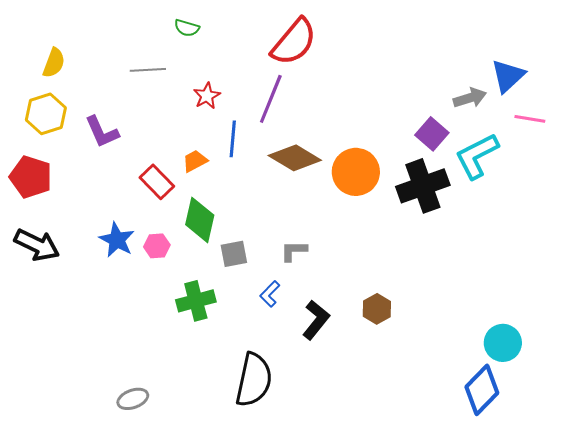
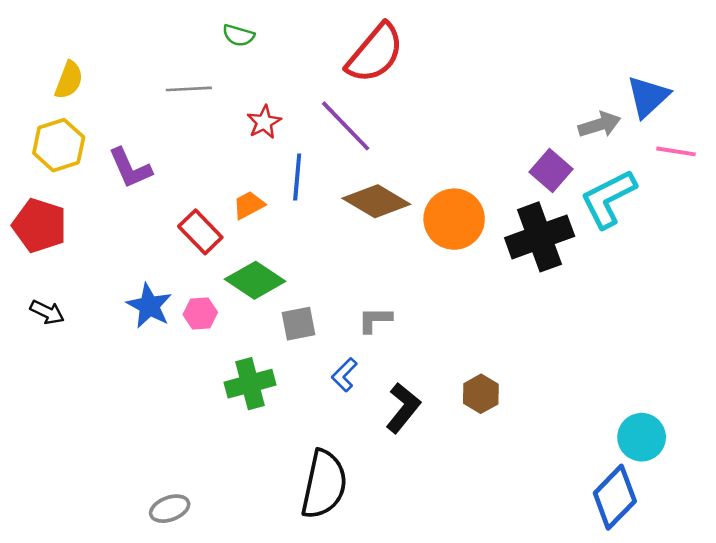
purple line: (271, 99) -> (346, 126), turned -66
green diamond: (200, 220) -> (255, 280), turned -69
black arrow: (37, 245) -> (47, 312), size x0.6

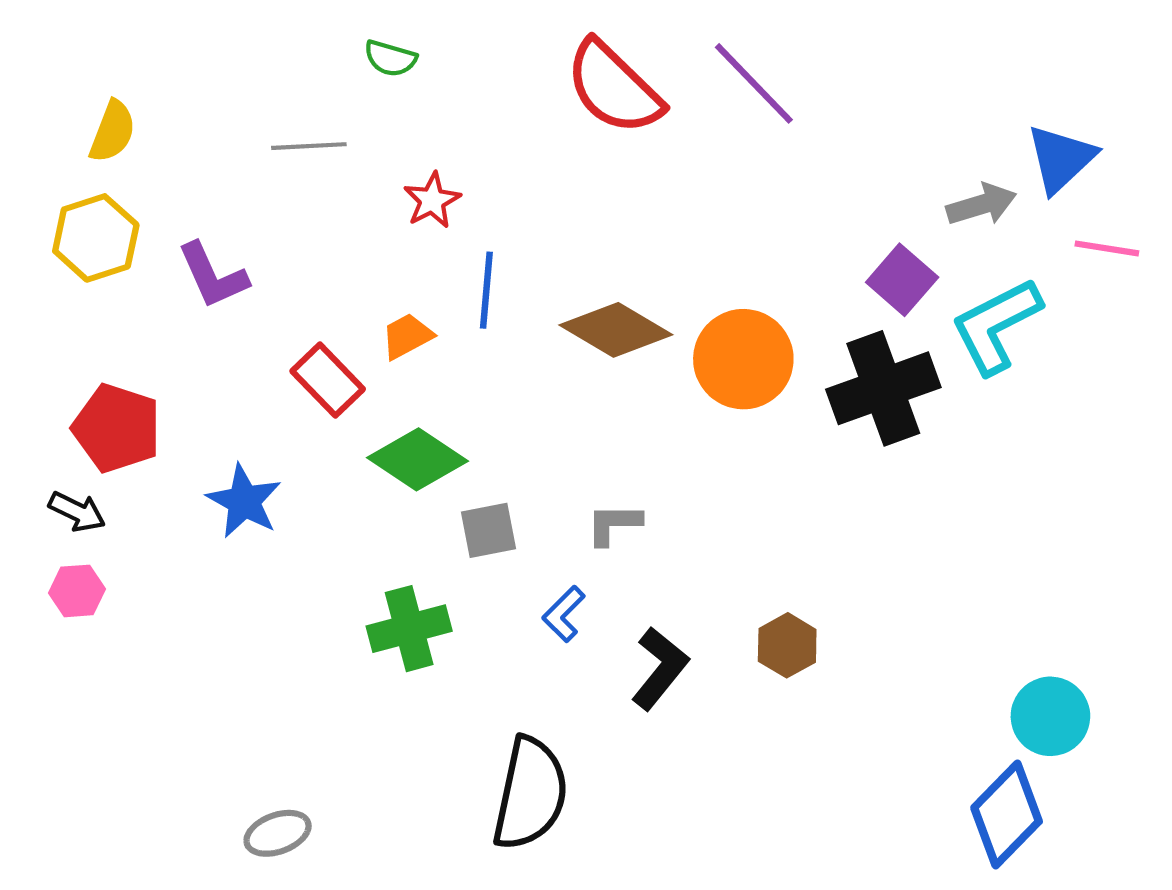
red semicircle: (375, 53) -> (614, 88), turned 94
purple line: (346, 126) -> (754, 83), moved
red pentagon: (40, 225) -> (117, 428), moved
pink hexagon: (200, 313) -> (77, 591), moved

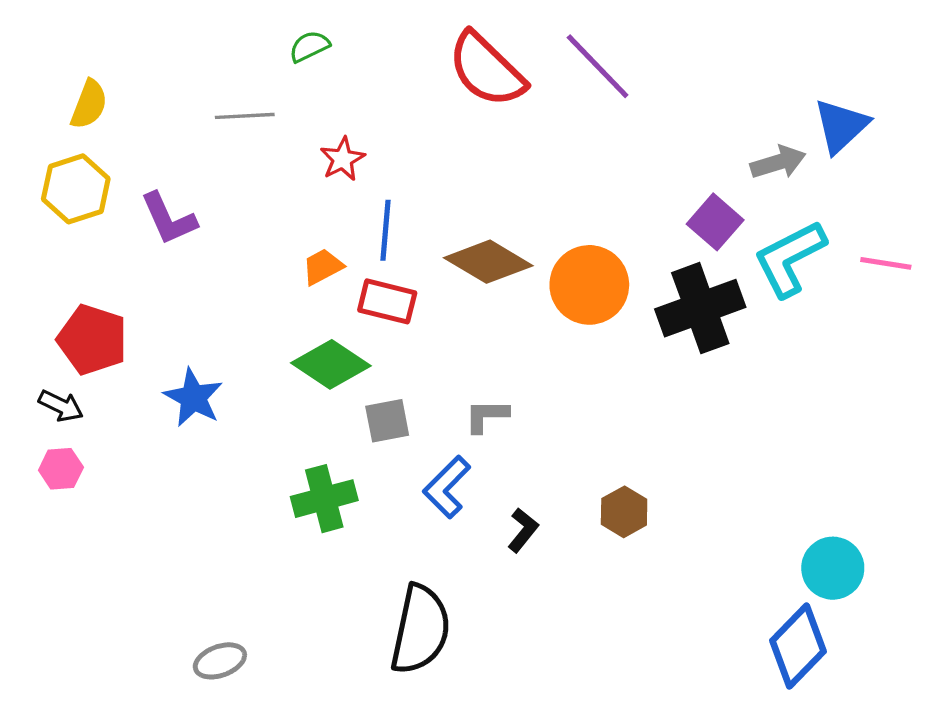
green semicircle: (390, 58) -> (309, 46), turned 138
pink line: (1107, 248) -> (886, 263), moved
red rectangle: (328, 380) -> (387, 301), moved, turned -32
blue L-shape: (564, 614) -> (447, 487), size x1.4
black L-shape: (660, 668) -> (523, 530), size x0.7

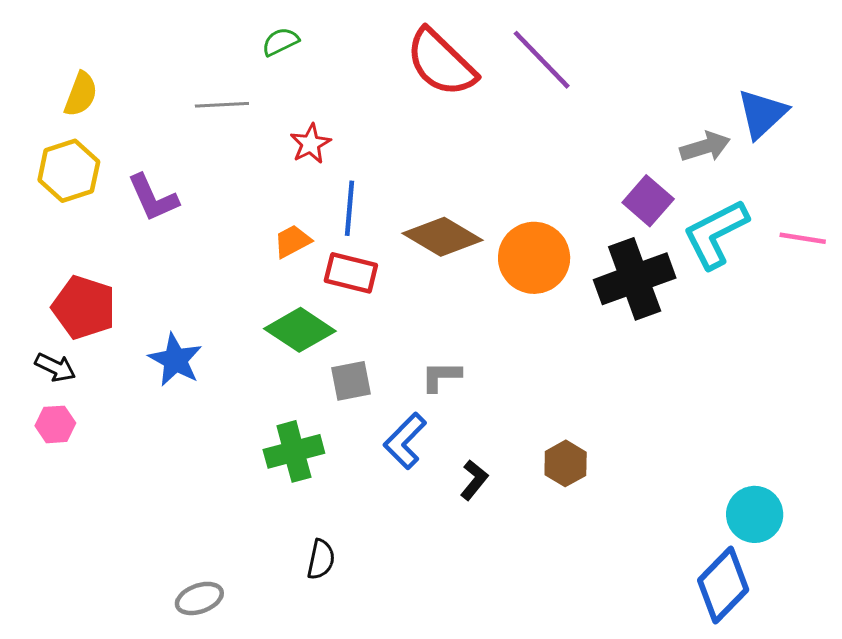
black semicircle: (420, 629) -> (321, 559), moved, size x0.5

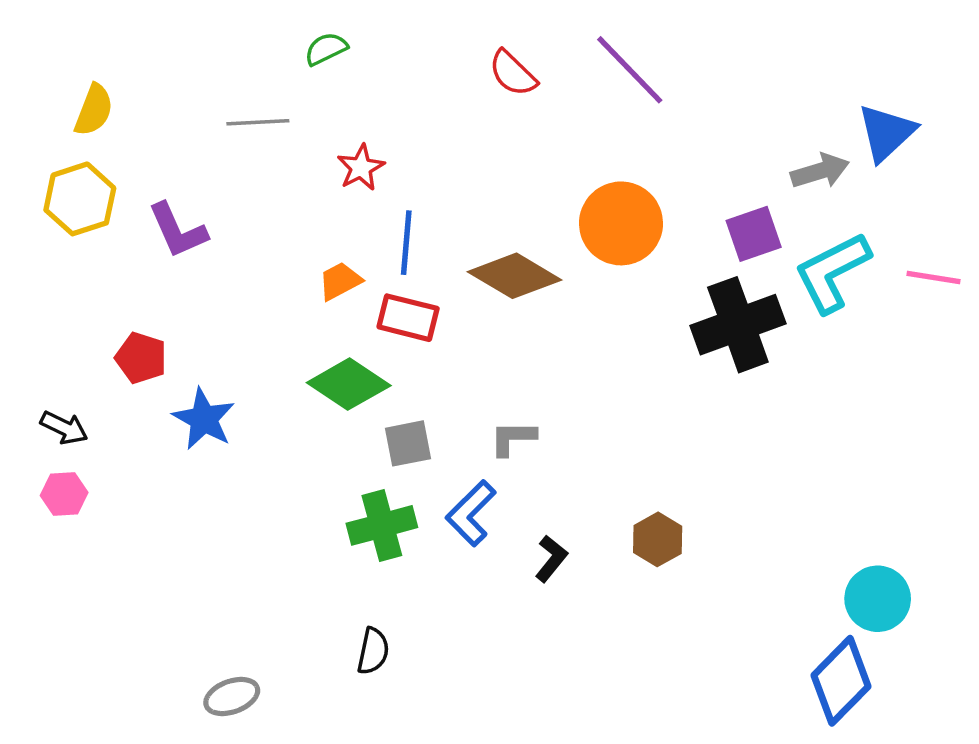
red semicircle: (441, 63) -> (513, 73), size x0.6
purple square: (648, 201) -> (754, 234), turned 30
orange circle: (534, 258) -> (621, 223), moved
red pentagon: (84, 307) -> (141, 358), moved, size x0.7
green cross: (294, 451) -> (382, 525), moved

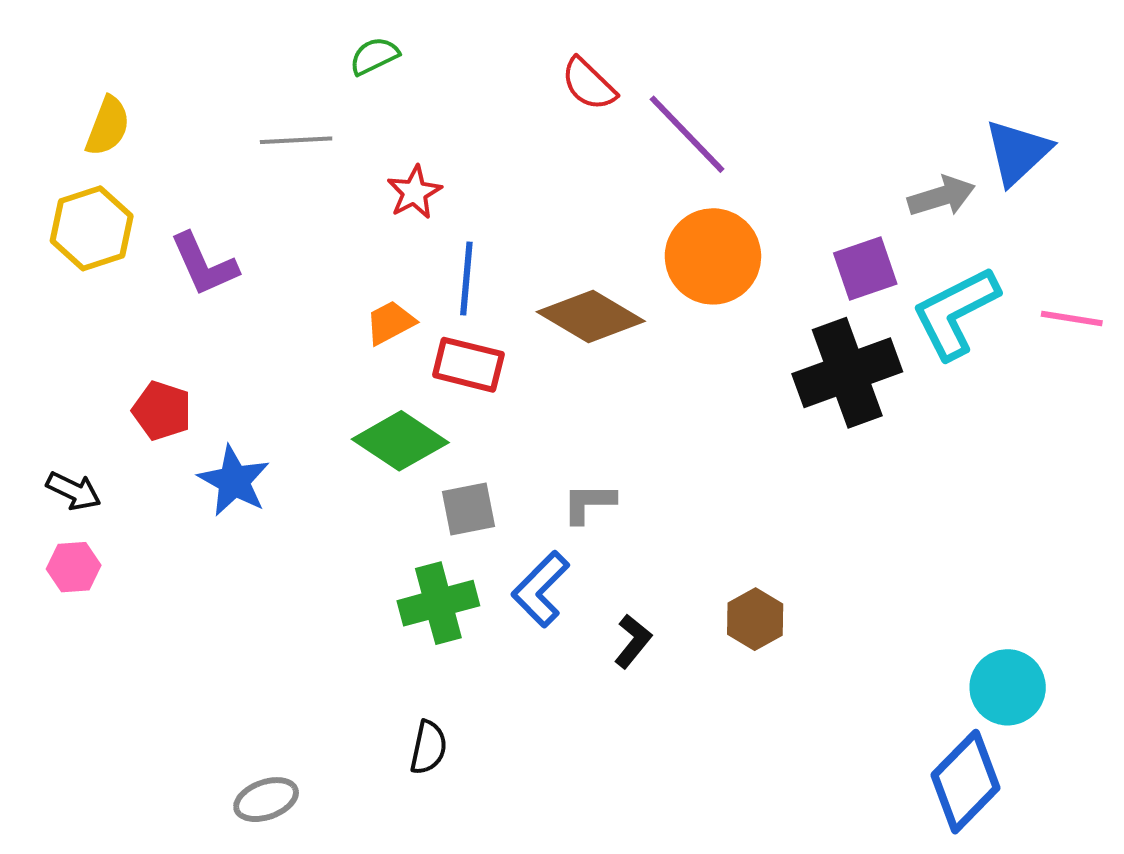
purple line: (630, 70) -> (687, 134), moved

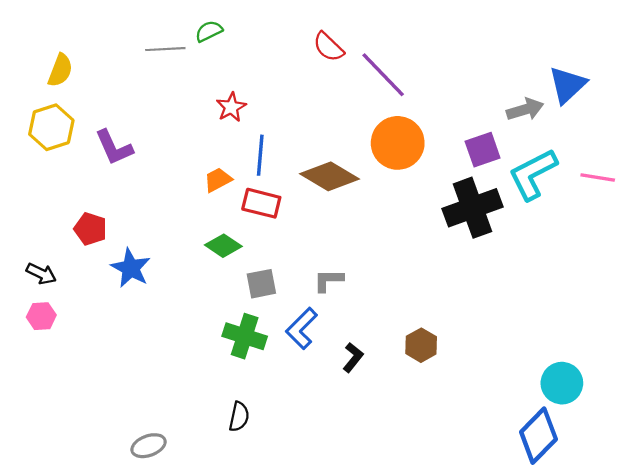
gray line: (296, 140) -> (165, 49), moved
green diamond: (400, 441) -> (223, 246), size x0.7
green cross: (438, 603) -> (245, 336), turned 33

